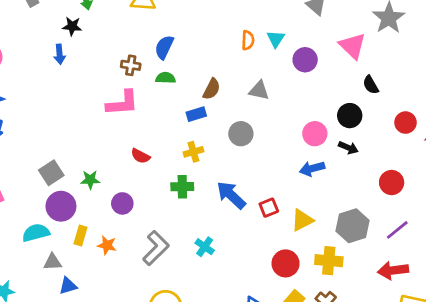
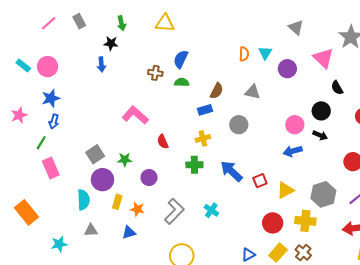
pink L-shape: (122, 103) -> (135, 115), moved, turned -135
red semicircle: (140, 156) -> (163, 142), turned 40
cyan semicircle: (36, 233) -> (83, 200), turned 102
gray triangle: (53, 262) -> (91, 230), moved
blue triangle: (68, 286) -> (129, 232), moved

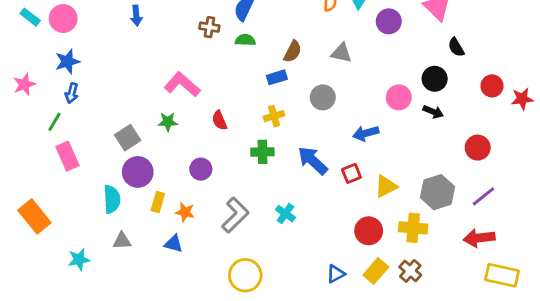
blue arrow: (293, 151) -> (366, 133), moved
green star: (125, 160) -> (168, 122), moved
blue triangle: (129, 232) -> (174, 244), turned 32

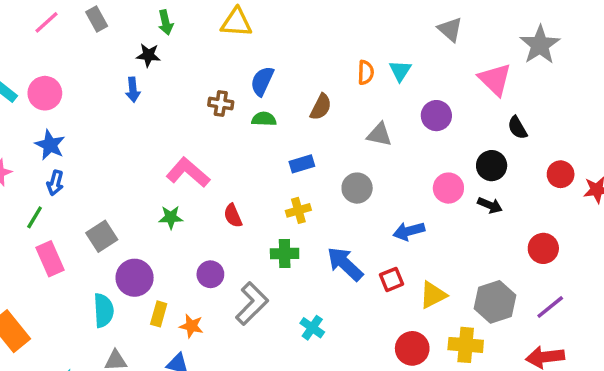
purple circle: (389, 21) -> (436, 116), moved
brown semicircle: (293, 51) -> (321, 107), moved
blue star: (67, 62) -> (50, 145), turned -30
gray square: (128, 138) -> (102, 236), moved
gray L-shape: (235, 215) -> (252, 304), moved

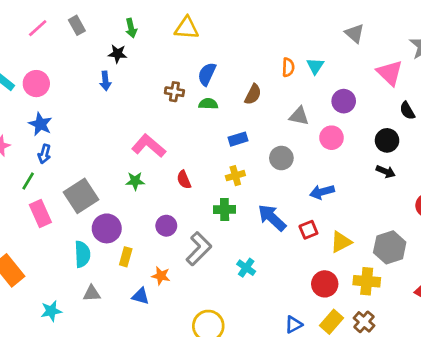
pink circle: (448, 188) -> (331, 138), moved
gray square: (102, 236) -> (81, 196), size x1.4
orange star: (191, 326) -> (161, 276), moved

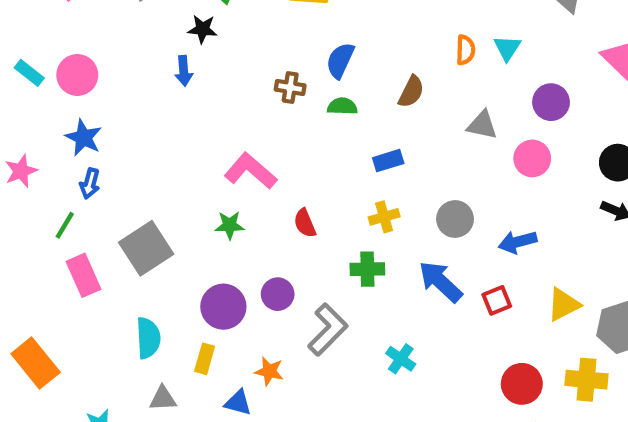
gray circle: (281, 158) -> (455, 219), moved
purple circle: (107, 228) -> (223, 307), moved
yellow triangle: (341, 242) -> (564, 305), moved
yellow rectangle: (126, 257) -> (205, 359), moved

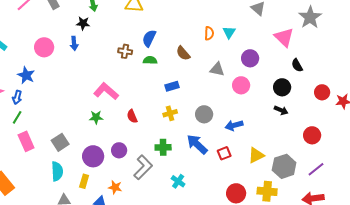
pink circle: (77, 75) -> (44, 47), moved
brown semicircle: (411, 92) -> (183, 53), turned 112
blue arrow: (90, 184) -> (17, 97), moved
gray square: (146, 248) -> (60, 142), moved, size x0.7
green cross: (367, 269) -> (163, 147), moved

